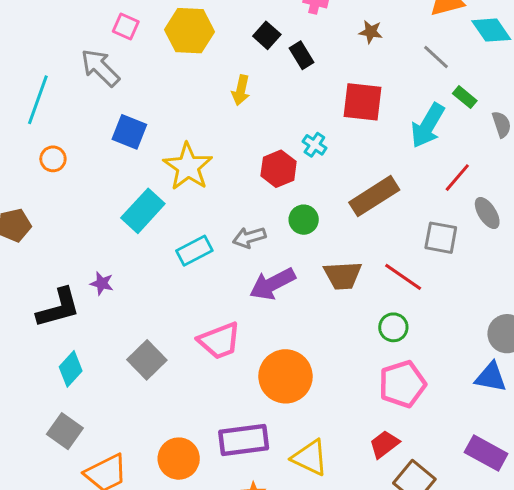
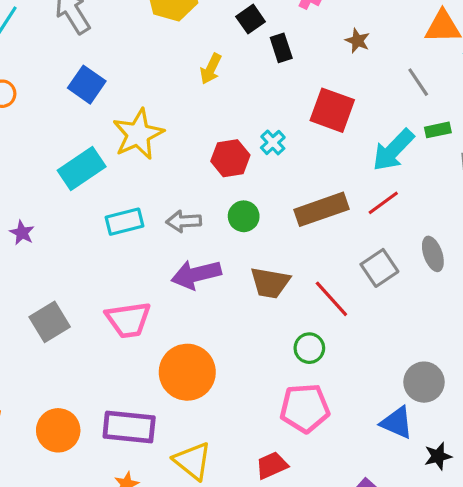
green rectangle: (465, 97) -> (438, 130), turned -65
red line: (457, 178) -> (383, 203), moved
gray square: (441, 238) -> (379, 268), turned 32

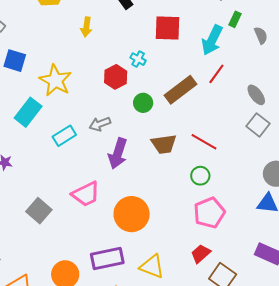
green rectangle: (438, 130) -> (235, 19), turned -35
green circle: (244, 216) -> (143, 103), moved
gray square: (379, 268) -> (258, 125), moved
purple arrow: (196, 274) -> (118, 153), turned -40

